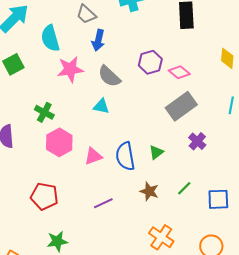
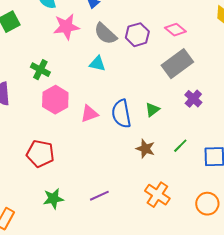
purple hexagon: (150, 62) -> (137, 35), moved
purple line: (103, 203) -> (99, 196), moved

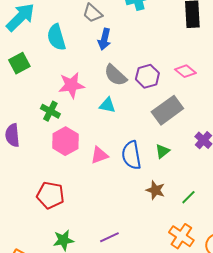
pink star: (66, 27) -> (71, 85), moved
gray rectangle: (177, 64) -> (167, 110), moved
green line: (180, 146) -> (188, 197), moved
orange cross: (157, 195) -> (181, 236), moved

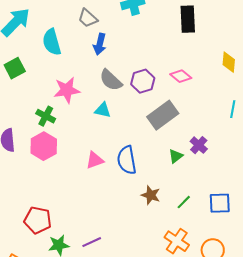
pink hexagon: (65, 141) -> (44, 146), moved
green triangle: (162, 151) -> (176, 156), moved
red pentagon: (50, 195) -> (38, 220), moved
purple line: (109, 237) -> (92, 242), moved

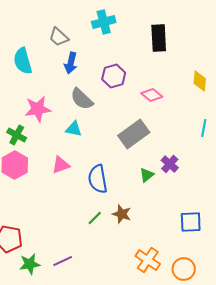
purple hexagon: (143, 81) -> (114, 76), moved
pink triangle: (95, 160) -> (61, 165), moved
green line: (184, 202) -> (95, 218), moved

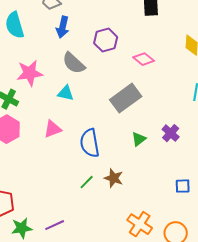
purple cross: (170, 164) -> (171, 133), moved
blue square: (191, 222) -> (183, 186), size x0.7

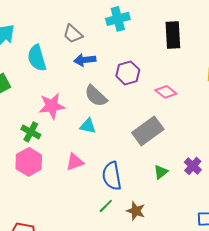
blue arrow: (63, 27) -> (85, 60), turned 70
green line: (87, 182) -> (106, 206), moved

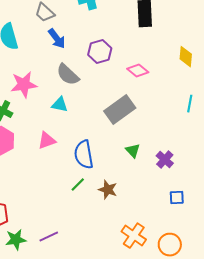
blue arrow: (85, 60) -> (57, 39), turned -120
purple cross: (193, 166) -> (165, 160), moved
green triangle: (161, 172) -> (133, 151), turned -35

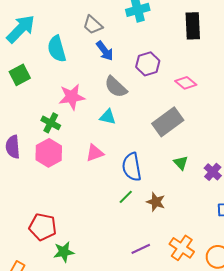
purple line: (49, 237) -> (141, 249), moved

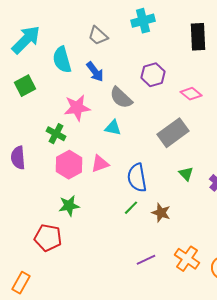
blue arrow: (105, 51) -> (95, 72), moved
pink hexagon: (49, 153) -> (69, 165), moved
green star: (64, 252) -> (69, 206), moved

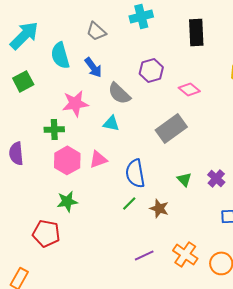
green cross: (56, 134) -> (54, 129), turned -30
green triangle: (186, 174) -> (184, 179), moved

